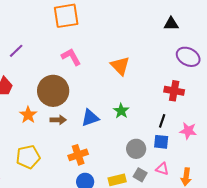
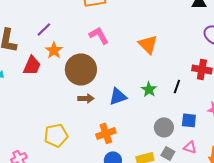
orange star: (28, 115) -> (54, 50), moved
black line: (162, 121) -> (177, 86), moved

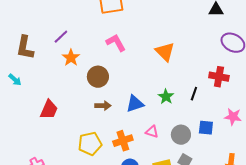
red trapezoid: (32, 65) -> (49, 110), moved
brown circle: (81, 69) -> (98, 77), size x0.7
yellow pentagon: (56, 135) -> (90, 144), moved
pink triangle: (190, 147) -> (152, 132), moved

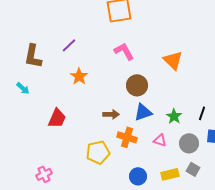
orange star: (71, 58) -> (79, 76), moved
brown circle: (98, 77) -> (137, 85), moved
black line: (194, 94) -> (202, 113), moved
green star: (166, 97) -> (174, 116), moved
orange cross: (123, 141) -> (127, 137), moved, turned 36

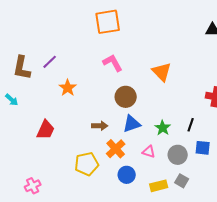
purple line: (69, 45) -> (50, 62), moved
orange cross: (127, 137) -> (116, 149), turned 30
blue circle: (138, 176) -> (127, 175), moved

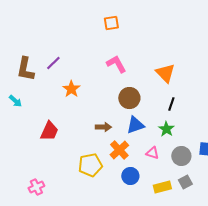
orange square: (108, 22) -> (111, 23), size x0.6
black line: (191, 125) -> (171, 104), moved
gray square: (182, 181) -> (185, 182), turned 32

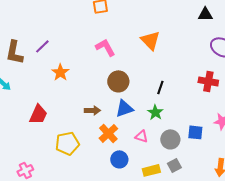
orange triangle: (165, 73) -> (150, 40), moved
yellow pentagon: (90, 165) -> (67, 143), moved

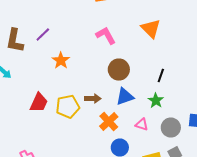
yellow pentagon: (67, 143) -> (68, 106), moved

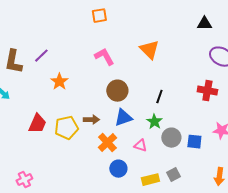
gray circle: (171, 128) -> (171, 138), moved

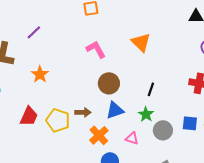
purple line: (41, 56) -> (34, 32), moved
orange star: (59, 82) -> (40, 74), moved
yellow pentagon: (66, 128) -> (58, 120), turned 30
blue square: (194, 142) -> (190, 123), moved

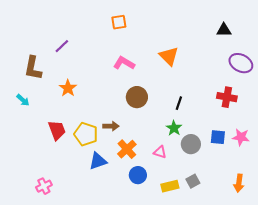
pink L-shape: (96, 49) -> (124, 63), turned -30
blue triangle: (115, 110) -> (98, 161), moved
red trapezoid: (29, 116) -> (57, 130), turned -45

